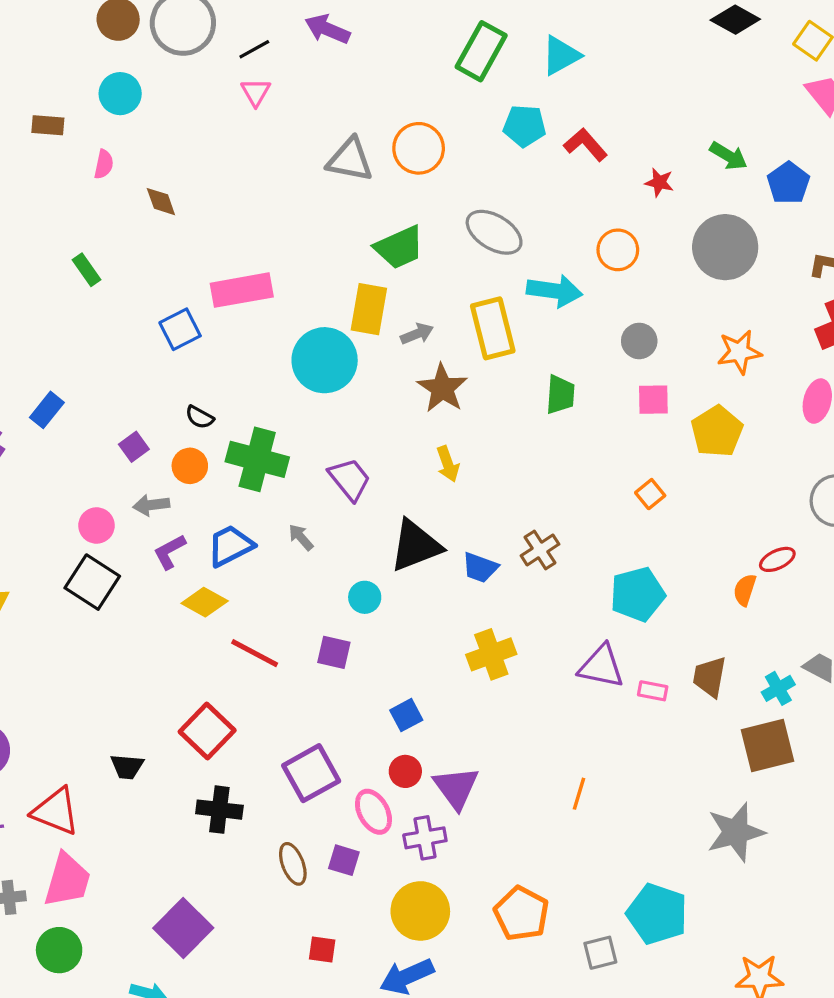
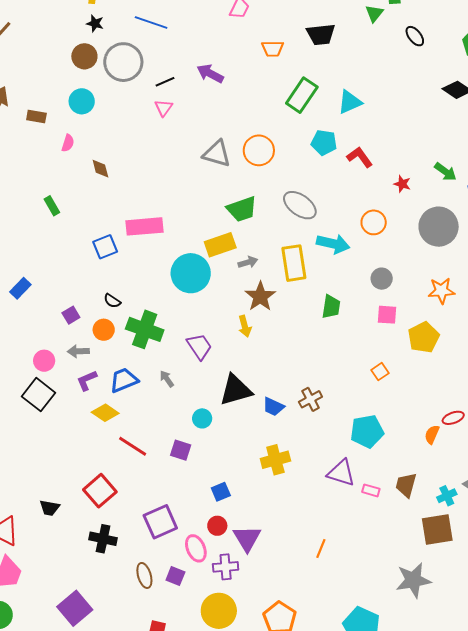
yellow rectangle: (369, 309) -> (220, 245), turned 56
yellow arrow: (448, 464) -> (245, 326), moved

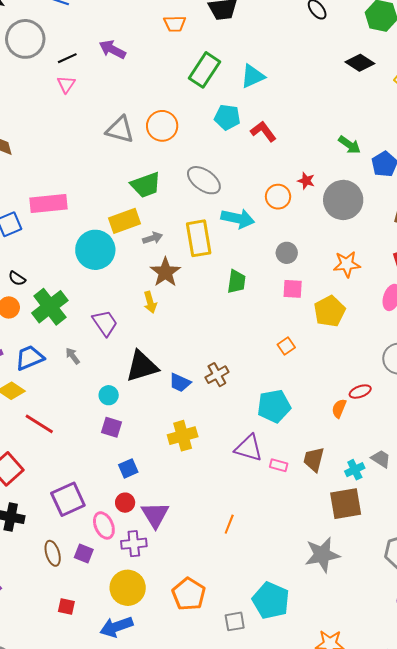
red star: (402, 184) -> (306, 181), moved
green cross: (145, 329) -> (50, 307), turned 33
purple square: (181, 450) -> (111, 427), moved

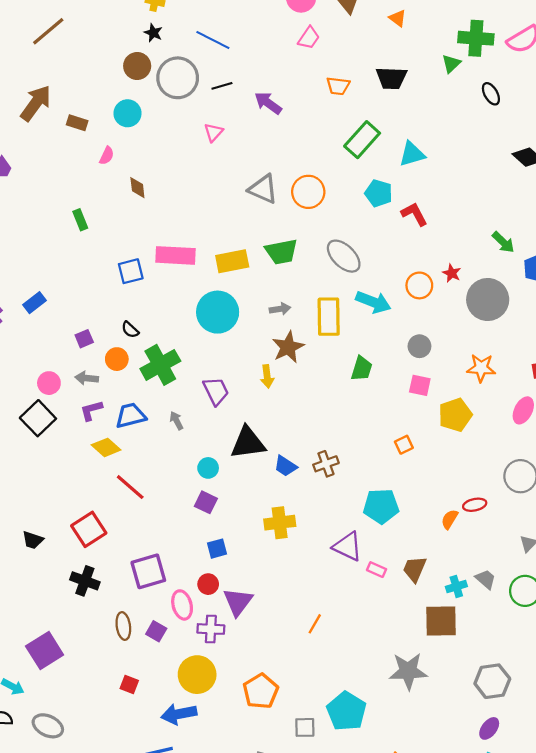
black line: (67, 58) -> (222, 86), moved
yellow rectangle: (125, 221) -> (232, 261), moved

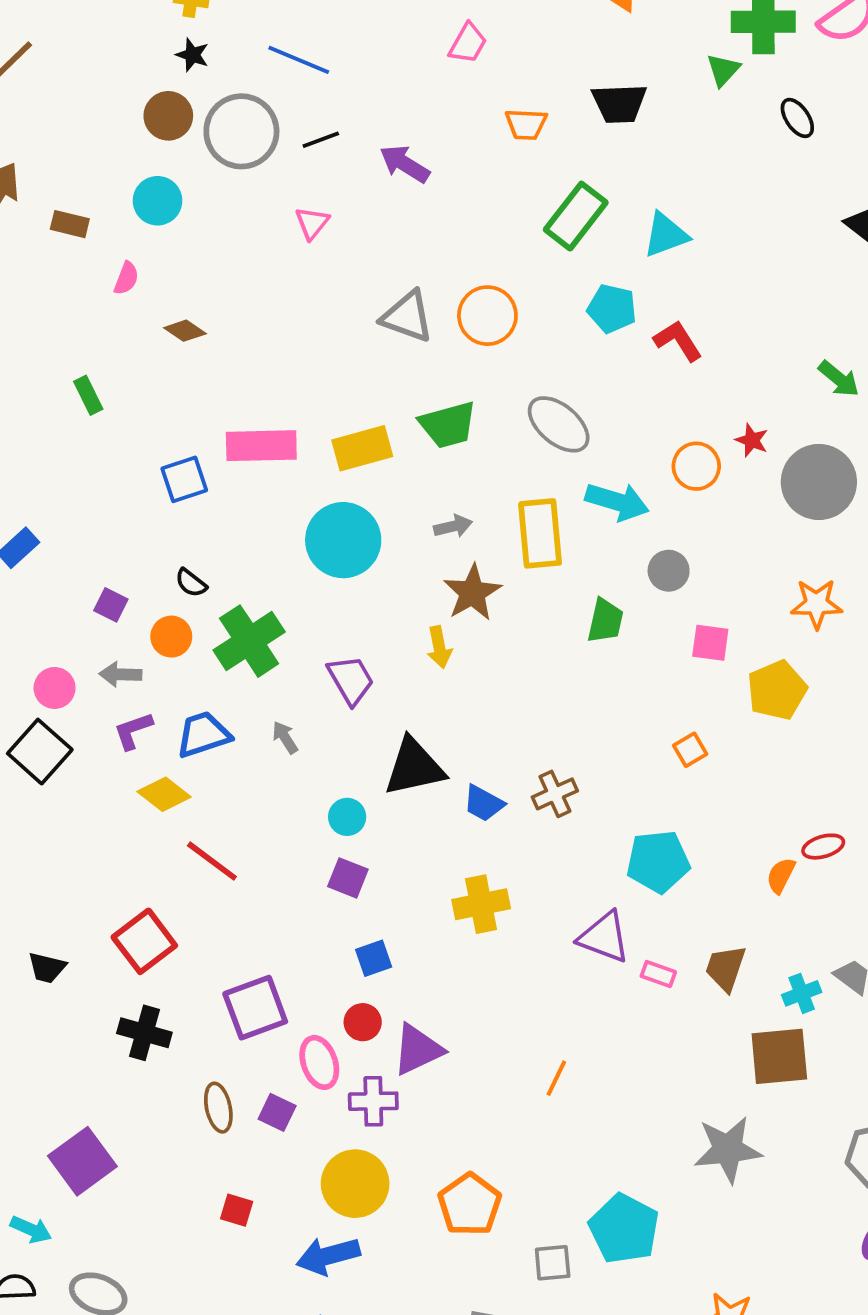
brown diamond: (137, 188) -> (185, 331), turned -45
purple square: (84, 339) -> (111, 605), turned -36
gray circle: (419, 346) -> (669, 571), moved
purple triangle: (238, 602) -> (418, 1050), turned 32

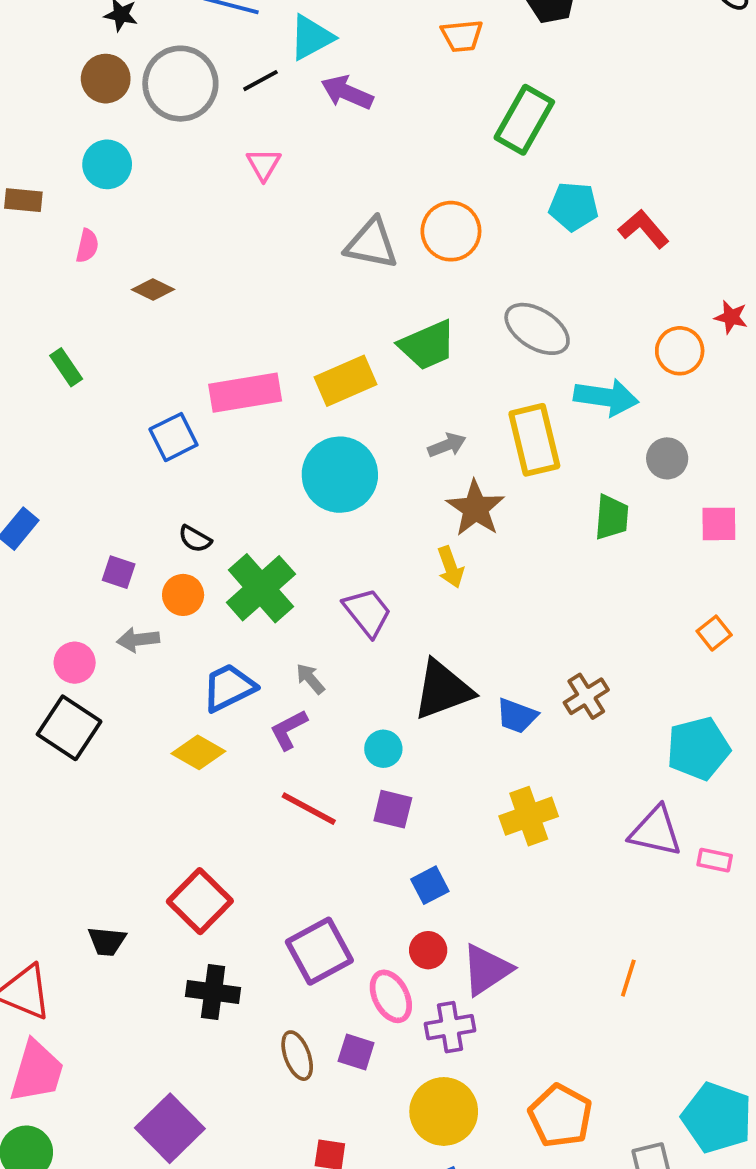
cyan triangle: (666, 235) -> (311, 37), moved
purple L-shape: (133, 731) -> (289, 730), moved
red line: (212, 861) -> (309, 809), moved

